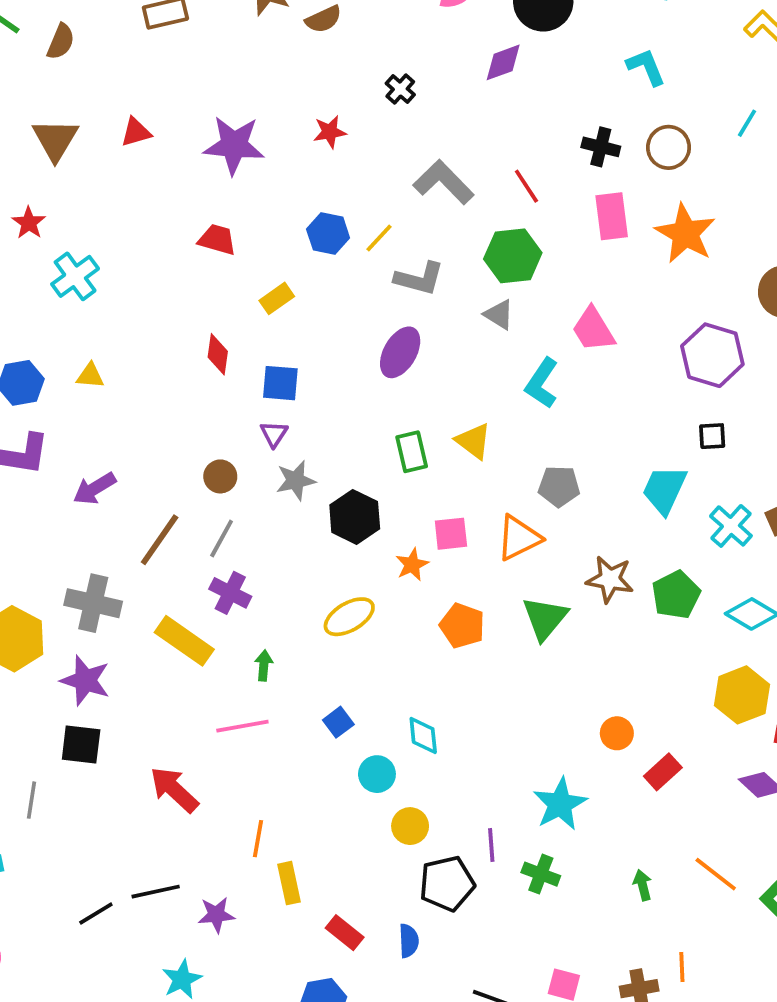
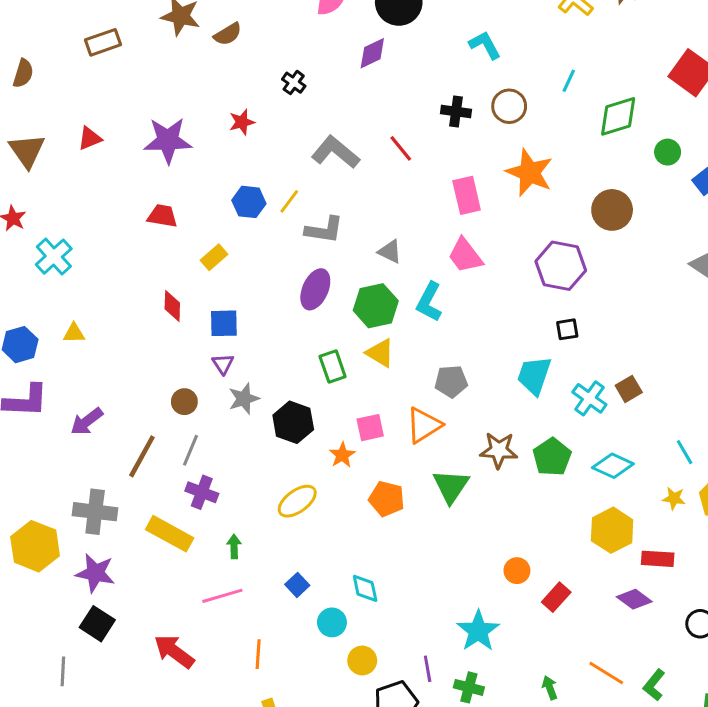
pink rectangle: (612, 216) -> (467, 195), moved
green hexagon: (513, 256) -> (376, 306), moved
black square: (81, 745) -> (97, 624), turned 32
orange line: (258, 839) -> (258, 654), moved

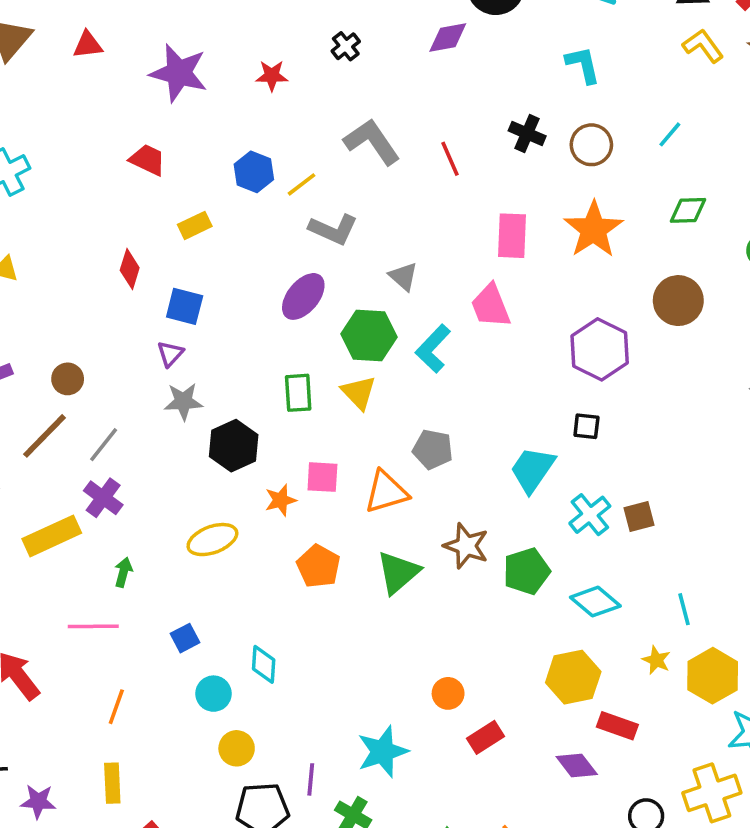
green diamond: (618, 116) -> (688, 210), moved, size x0.7
brown circle: (184, 402) -> (68, 379), moved
yellow rectangle: (170, 534) -> (52, 536), turned -69

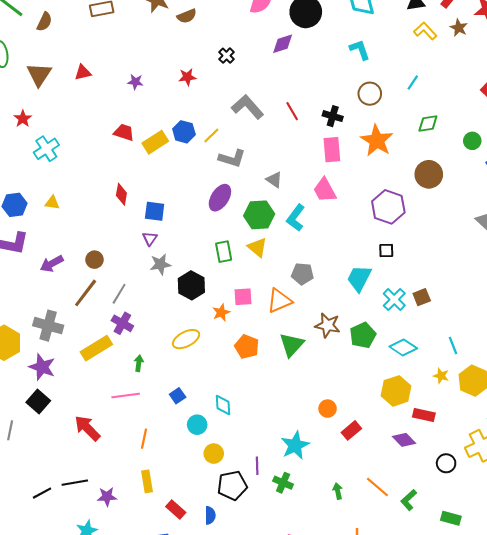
purple star: (179, 73) -> (135, 82), size x0.5
black cross: (527, 133) -> (333, 116), moved
yellow rectangle: (195, 225) -> (155, 142), moved, size x1.4

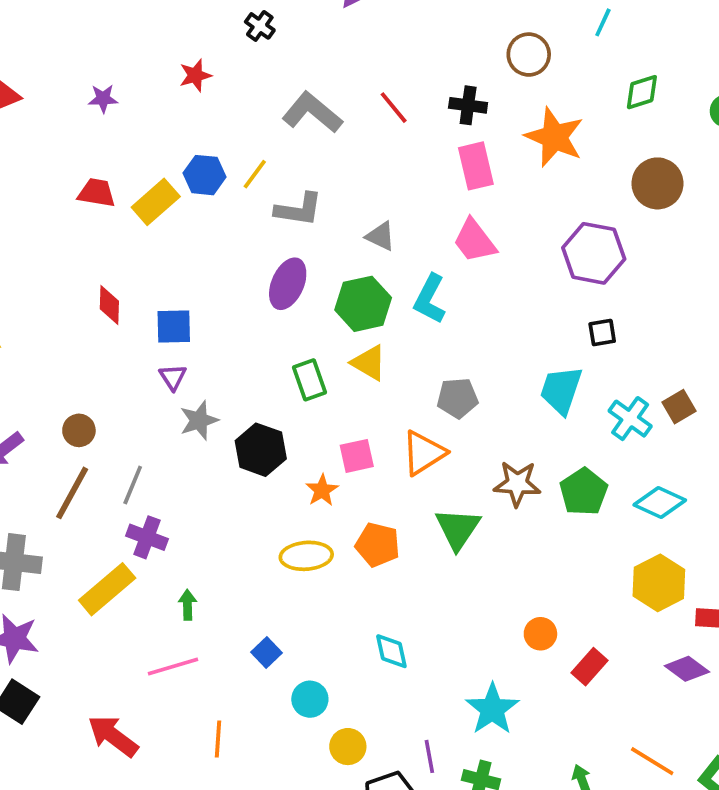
yellow ellipse: (186, 339) -> (306, 556), moved, turned 32
cyan diamond: (223, 405) -> (391, 651), moved

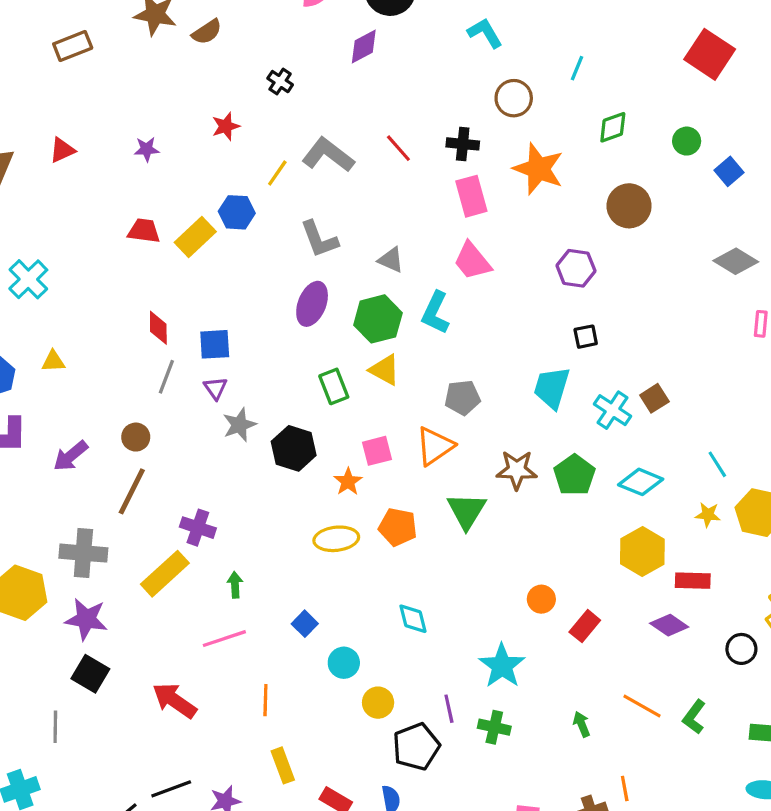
yellow line: (255, 174) -> (277, 173), moved
gray L-shape: (299, 210) -> (319, 239), turned 63
purple hexagon: (594, 253) -> (576, 268), size x0.7
gray line: (133, 485) -> (166, 377), moved

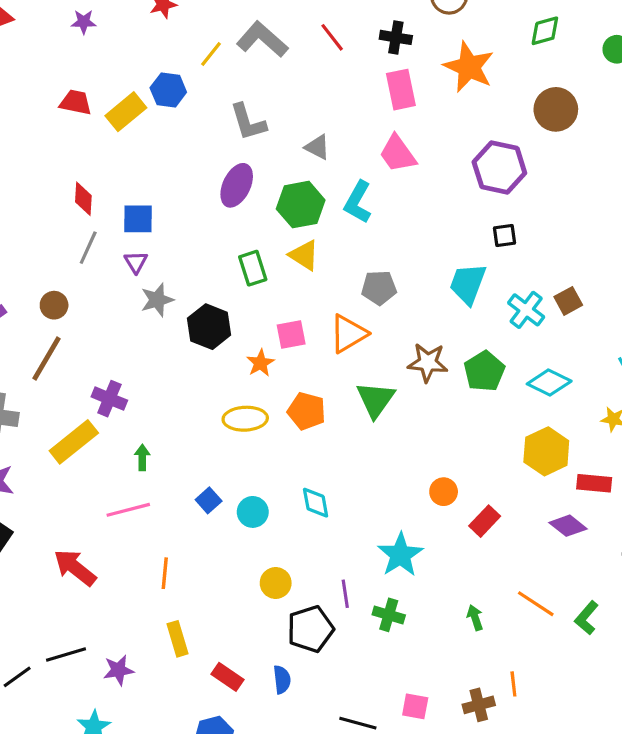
purple hexagon: (576, 268) -> (499, 168), size x1.4
cyan circle: (344, 663) -> (253, 512), moved

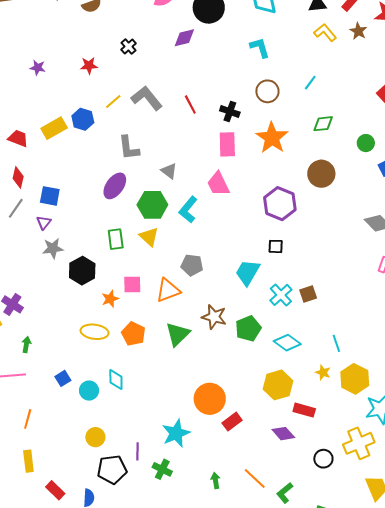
red trapezoid: (76, 102) -> (18, 138), moved
orange circle: (444, 492) -> (210, 399), size x1.8
cyan diamond: (316, 503) -> (116, 380), moved

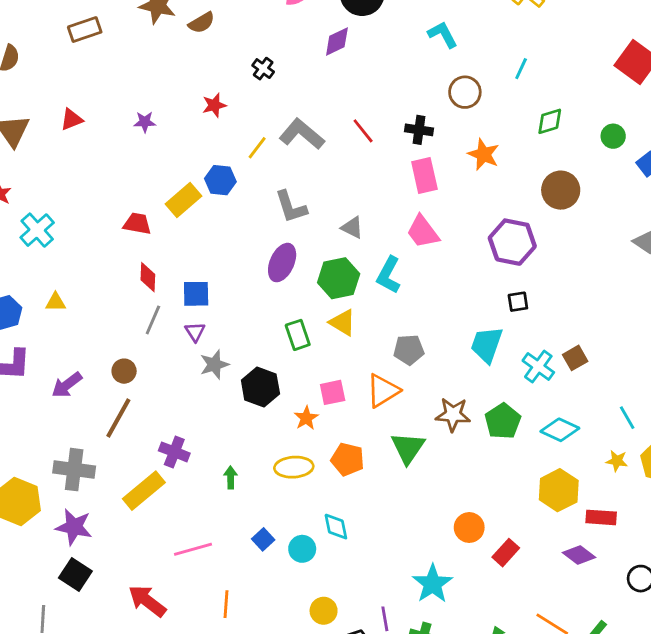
orange star: (272, 138) -> (484, 154), size x0.7
green arrow: (26, 345) -> (231, 477), moved
orange circle: (210, 399) -> (469, 528), size x0.7

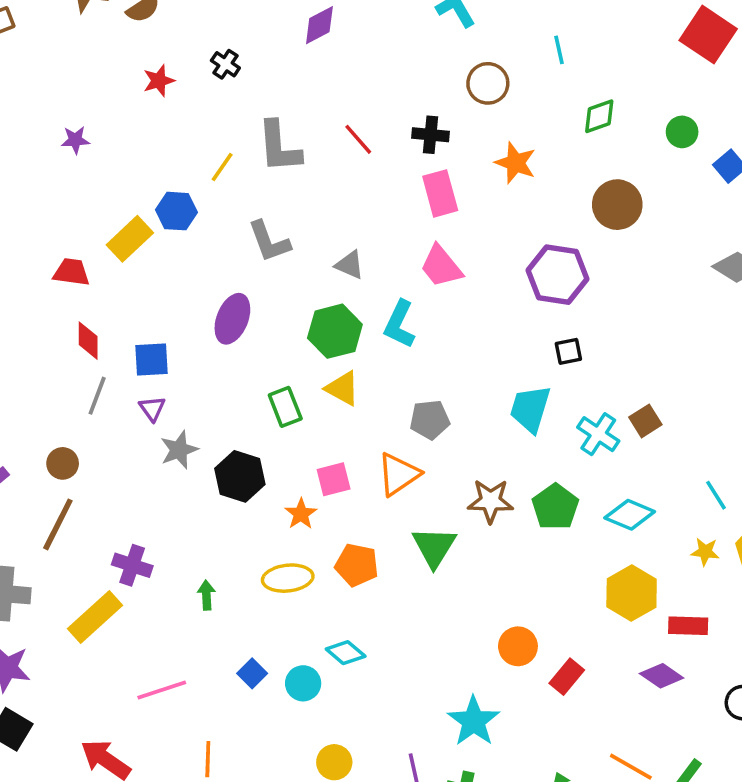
cyan line: (521, 69) -> (559, 50), turned -35
red star: (214, 105) -> (159, 81), moved
gray L-shape: (302, 134) -> (279, 147), turned -132
purple ellipse: (282, 263) -> (232, 319), moved
cyan diamond: (336, 527) -> (346, 653), turned -36

